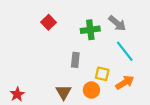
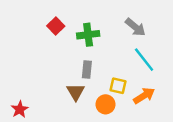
green cross: (90, 30) -> (88, 35), moved
brown triangle: (63, 92) -> (76, 92), moved

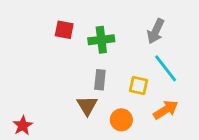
red square: (56, 26) -> (64, 30), turned -35
gray arrow: (135, 27) -> (156, 31), turned 75
yellow square: (118, 86) -> (139, 86), moved

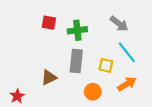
gray arrow: (156, 31) -> (119, 24), turned -78
gray rectangle: (100, 80) -> (76, 61), size x1.5
brown triangle: (87, 106) -> (49, 77), moved, turned 35

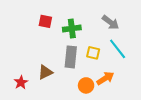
yellow square: (106, 65) -> (93, 53), moved
orange arrow: (127, 84) -> (105, 78), moved
red star: (17, 96) -> (21, 82), moved

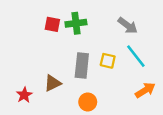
green cross: (72, 28) -> (76, 23), moved
orange arrow: (105, 78) -> (145, 90), moved
orange circle: (86, 85) -> (88, 102), moved

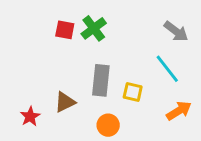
green cross: (76, 23) -> (94, 28), turned -30
gray arrow: (128, 26) -> (176, 31), moved
yellow square: (108, 61) -> (133, 92), moved

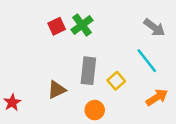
red square: (65, 30) -> (57, 26), turned -36
yellow square: (133, 92) -> (116, 81), turned 36
red star: (30, 116) -> (12, 102), moved

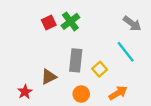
orange arrow: (157, 97) -> (118, 93), moved
red star: (12, 102) -> (25, 92), moved

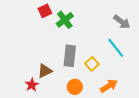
red square: (49, 23) -> (45, 11), moved
red star: (25, 92) -> (32, 85), moved

